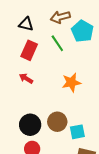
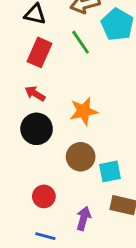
orange star: (71, 82) -> (84, 111), moved
black circle: (30, 125) -> (37, 129), moved

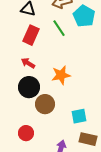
brown circle: (81, 157) -> (45, 104), moved
red circle: (44, 196) -> (26, 133), moved

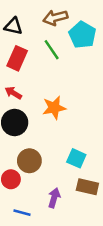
brown circle: (45, 104) -> (29, 161), moved
cyan square: (79, 116) -> (76, 158), turned 35

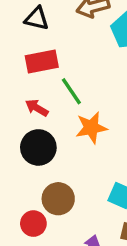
green line: (52, 50) -> (71, 91), moved
red rectangle: (17, 58) -> (42, 61), turned 55

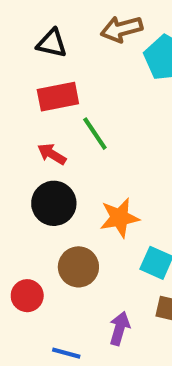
orange star: (91, 128) -> (120, 218), moved
red circle: (33, 224) -> (27, 296), moved

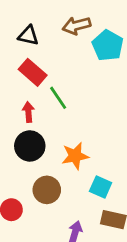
red rectangle: (58, 97) -> (33, 72), turned 52
red arrow: (52, 154) -> (28, 112), turned 54

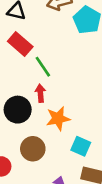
red arrow: (28, 112) -> (40, 93), moved

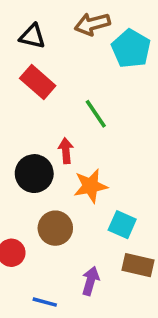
green line: (43, 67) -> (96, 114), moved

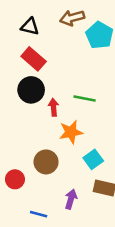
green line: (96, 114) -> (85, 99), moved, turned -45
black circle: (34, 174) -> (31, 90), moved
cyan square: (122, 225) -> (93, 159), turned 30

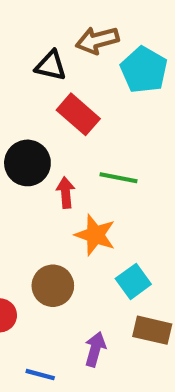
black triangle: (30, 27) -> (51, 66), moved
red rectangle: (34, 59) -> (78, 114), moved
orange star: (71, 132) -> (95, 235), turned 30

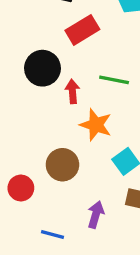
red rectangle: (78, 114) -> (82, 30), turned -72

